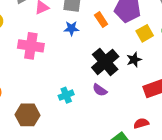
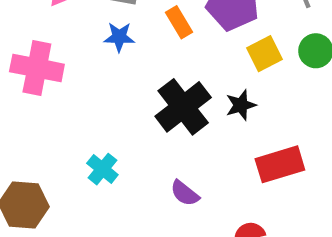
purple semicircle: (100, 90) -> (185, 193), moved
cyan cross: (66, 95) -> (102, 169), turned -32

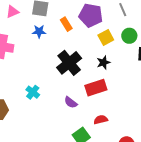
black star: (241, 105) -> (103, 62), moved
red rectangle: (280, 164) -> (96, 88), moved

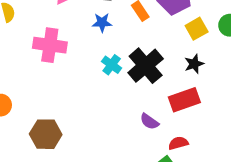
cyan cross: (33, 92) -> (112, 65), moved
red semicircle: (101, 120) -> (178, 143), moved

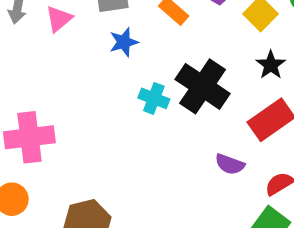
pink cross: (50, 45) -> (29, 137), moved

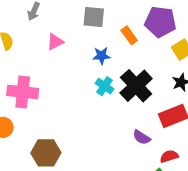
pink triangle: (59, 19) -> (55, 42), moved
blue star: (124, 42) -> (101, 56), moved

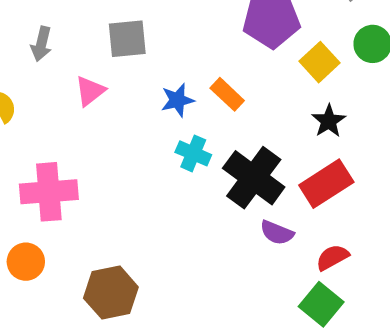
gray square: (94, 17) -> (127, 39), moved
orange rectangle: (129, 35) -> (227, 94), moved
black cross: (136, 86) -> (254, 178), moved

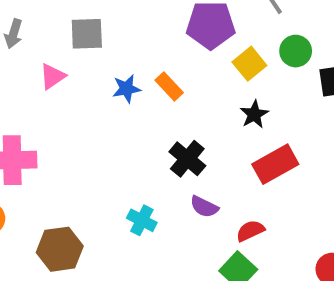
cyan cross: (193, 153) -> (142, 220), moved
black cross: (254, 178) -> (187, 159), size x0.7
red rectangle: (326, 184) -> (275, 164), moved

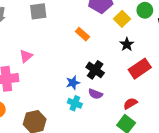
pink triangle: (52, 76) -> (26, 56), moved
blue star: (126, 89) -> (73, 83), moved
purple semicircle: (204, 207) -> (95, 94), moved

